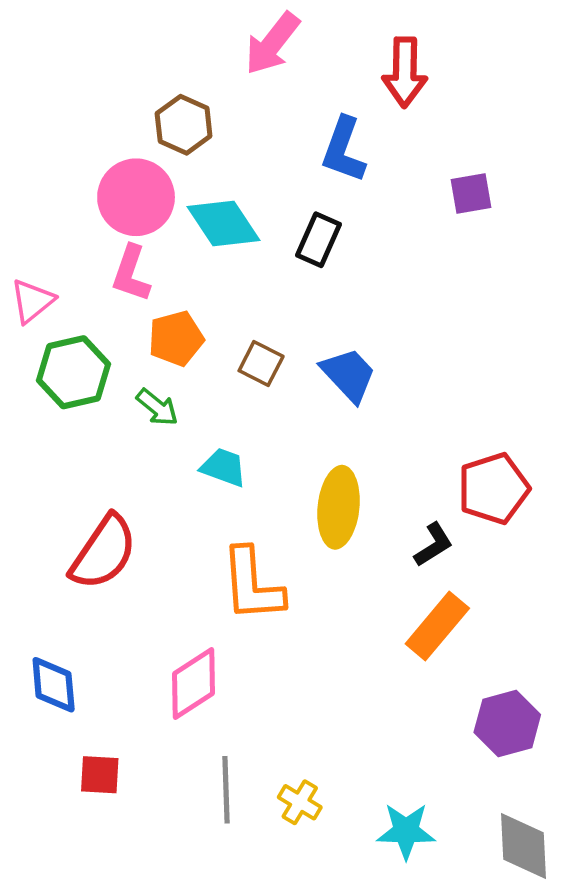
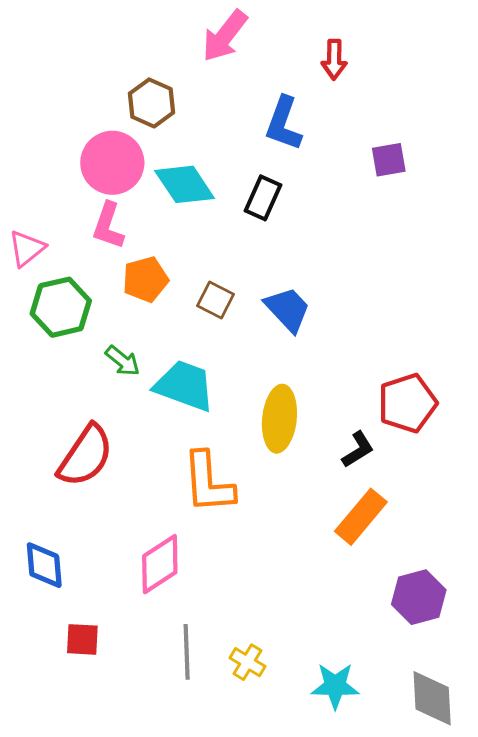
red arrow: (405, 72) -> (334, 60), size x0.7
green arrow: (157, 407) -> (123, 361), moved
cyan trapezoid: (224, 467) -> (185, 386), size x1.6

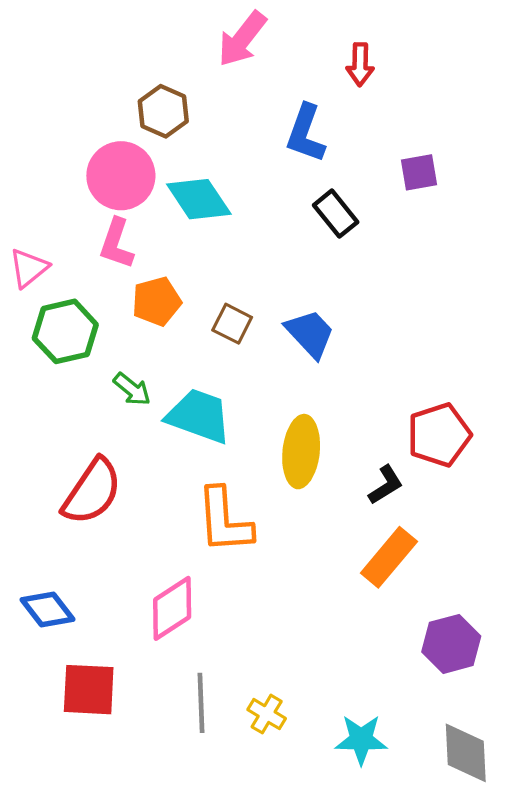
black rectangle: (263, 198) -> (336, 214), moved, turned -63
blue diamond: (44, 565) -> (48, 609), turned -33
red square: (82, 639) -> (89, 690), size x1.5

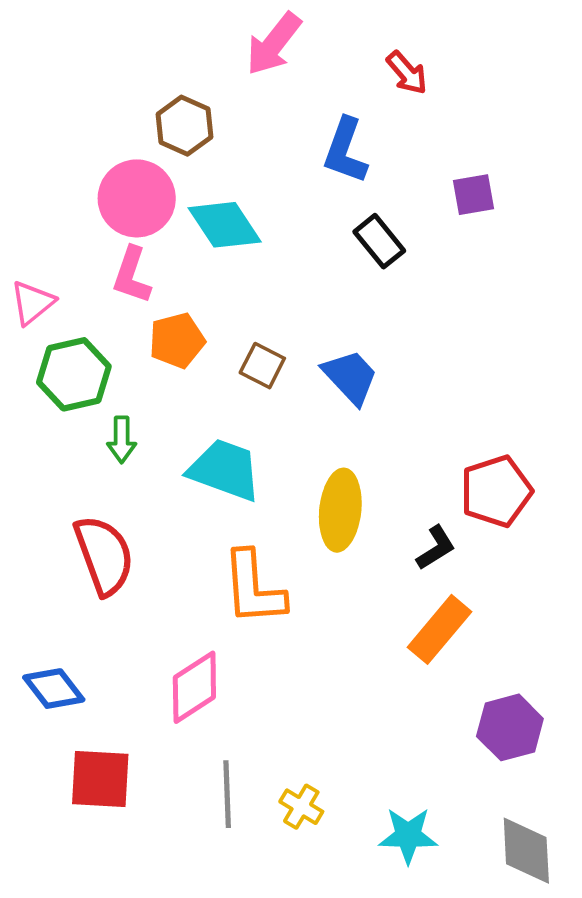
red arrow: (360, 65) -> (407, 73), turned -42
green arrow: (132, 389) -> (122, 440), moved, turned 51
red semicircle: (92, 492) -> (104, 555), turned -54

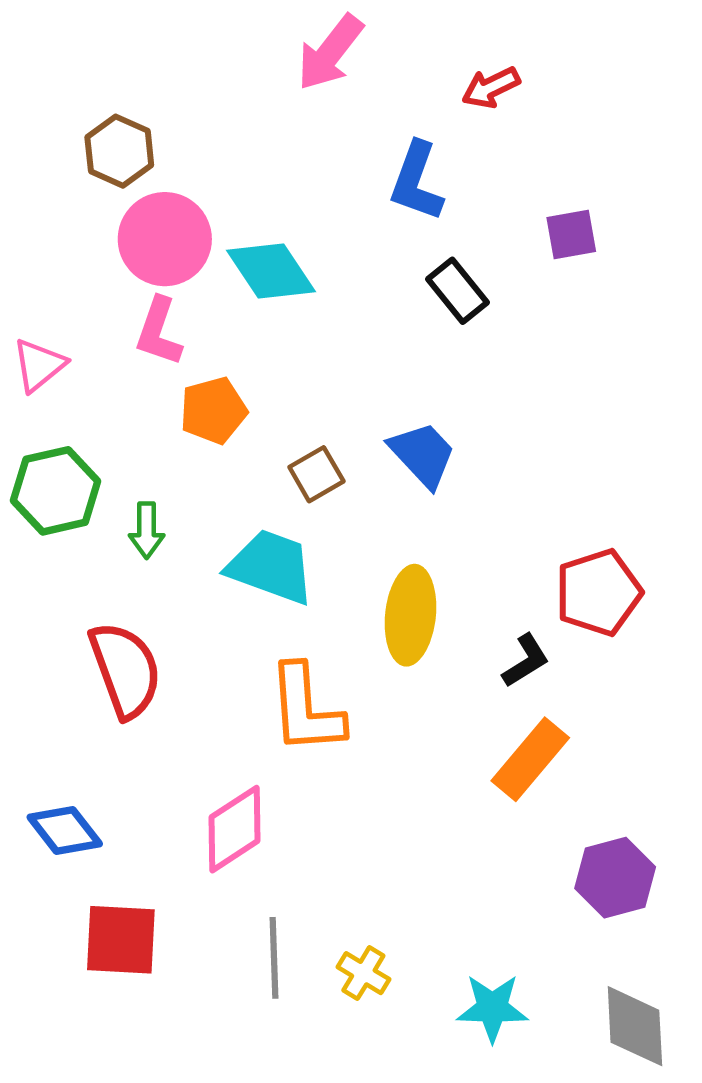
red arrow: (407, 73) -> (491, 87), turned 105
brown hexagon: (184, 126) -> (119, 151), moved
brown square: (262, 366) -> (316, 474), moved, turned 33
green hexagon: (74, 374) -> (56, 491), moved

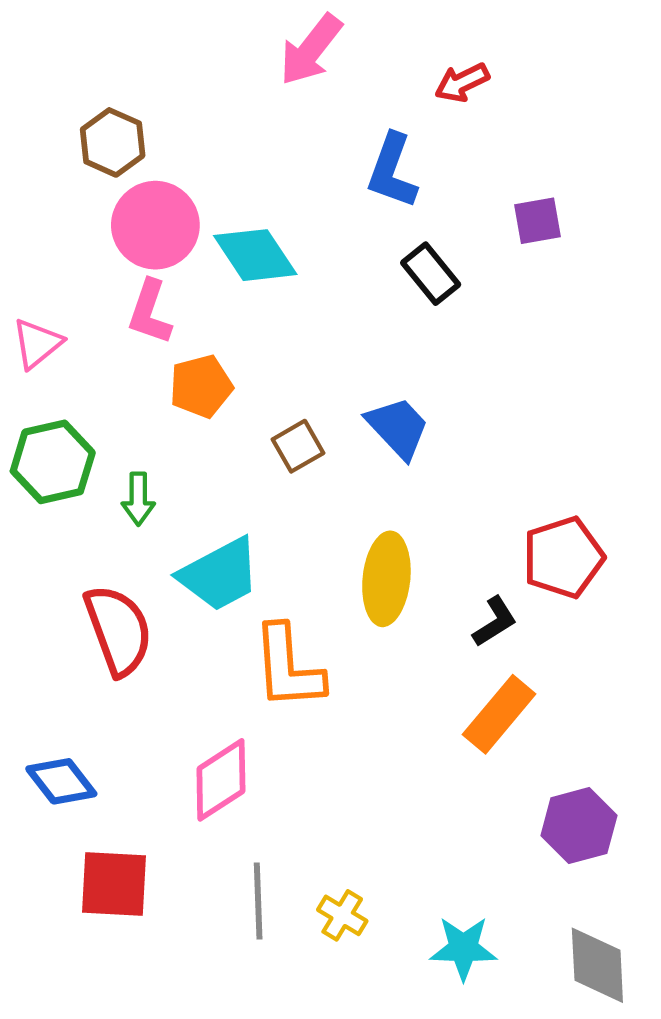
cyan trapezoid: (271, 567) -> (220, 575), moved, turned 132

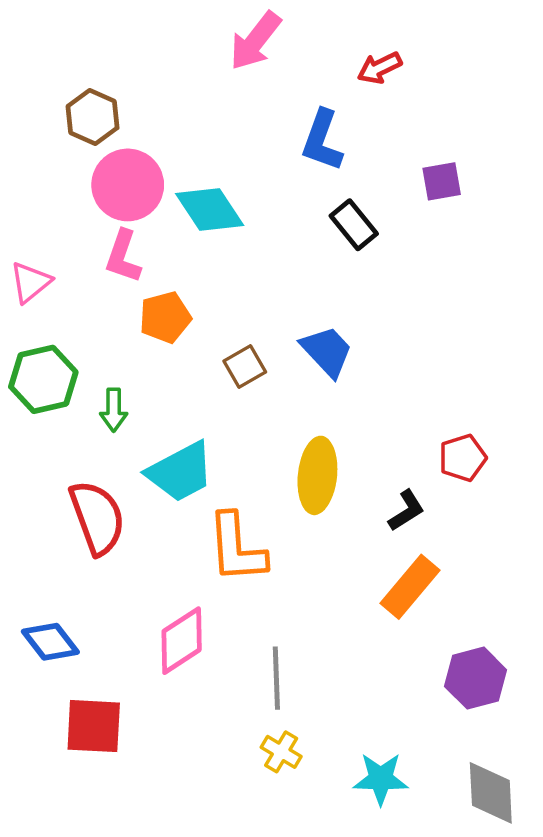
red pentagon: (563, 557) -> (463, 458), size x0.7
gray line: (258, 901) -> (276, 678), moved

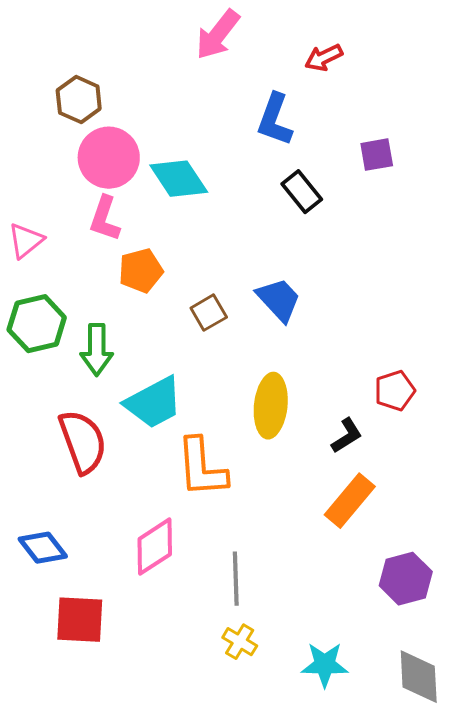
green arrow: (114, 410) -> (97, 350), size x1.4

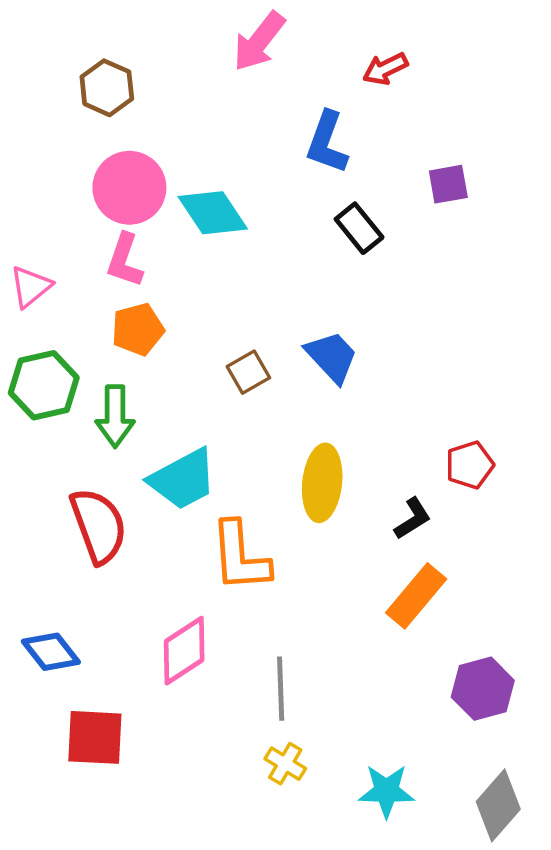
brown hexagon: (79, 100) -> (107, 88), moved
orange pentagon: (141, 271) -> (138, 329), moved
gray diamond: (419, 677) -> (498, 805), turned 44

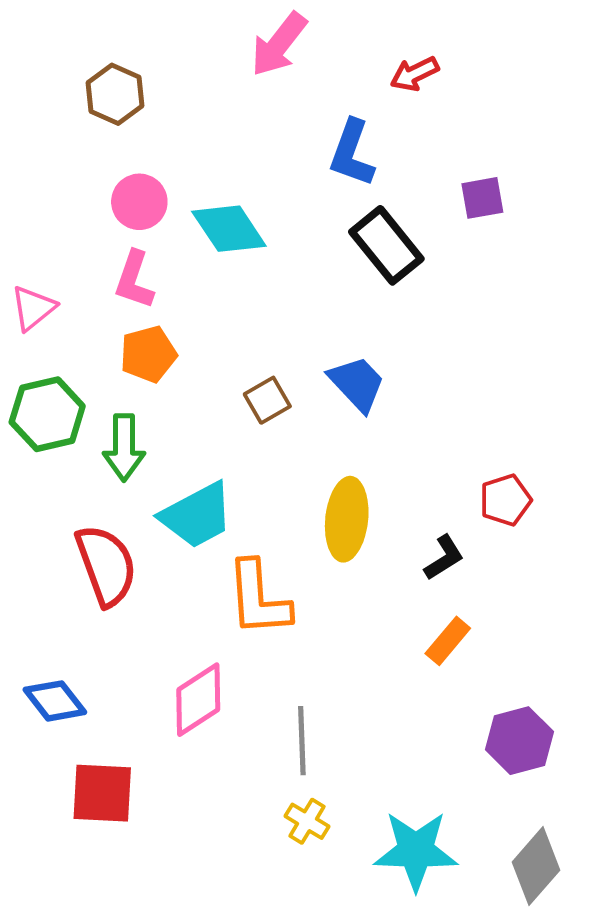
pink circle: (129, 188) -> (139, 202), size x0.7
black rectangle: (359, 228) -> (386, 245), size x1.4
orange rectangle: (416, 596) -> (448, 641), size x0.7
cyan star: (386, 791) -> (416, 851), size x1.4

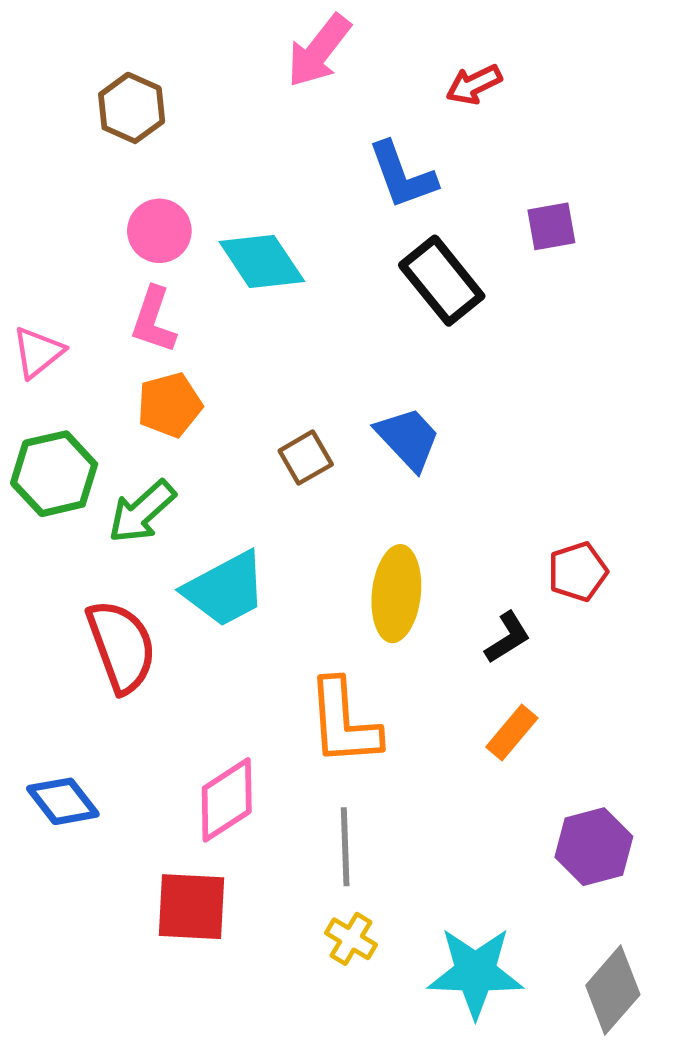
blue L-shape: (352, 153) -> (402, 175), turned -40
green arrow: (124, 448) -> (142, 512), turned 48
orange L-shape: (258, 599) -> (344, 722), moved
red square: (102, 793) -> (192, 907), moved

